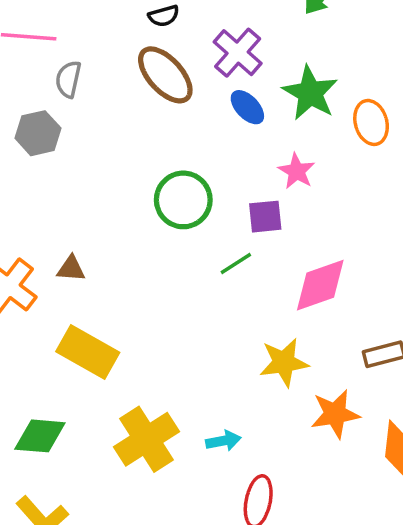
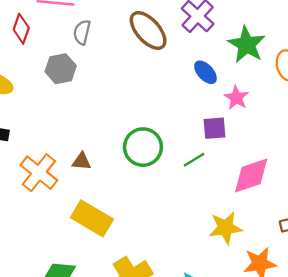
blue ellipse: (247, 107) -> (205, 72), moved
green circle: (183, 200) -> (143, 147), moved

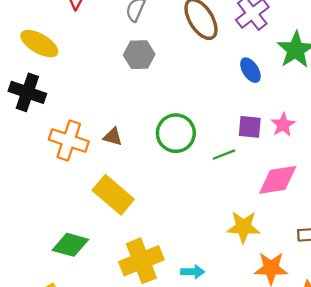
gray hexagon: (61, 69) -> (139, 55), moved
pink star: (236, 98) -> (283, 125), moved
orange cross: (39, 173) -> (69, 140), turned -30

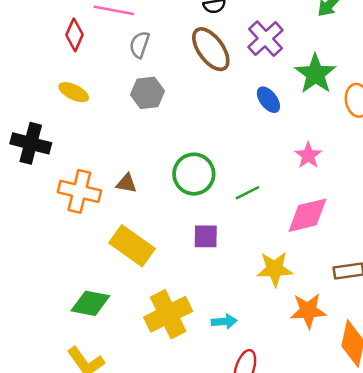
yellow ellipse: (39, 44) -> (74, 92), moved, size x0.7
purple square: (250, 127) -> (206, 236), moved

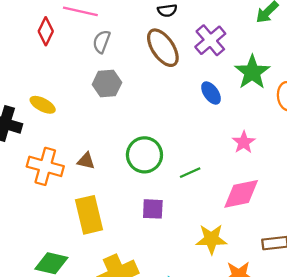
yellow ellipse: (74, 92) -> (43, 105), moved
yellow rectangle: (132, 246) -> (89, 215), turned 39

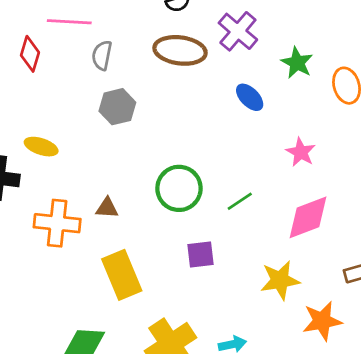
brown ellipse: (163, 48) -> (180, 50), turned -39
green star: (252, 72) -> (297, 63), size x0.7

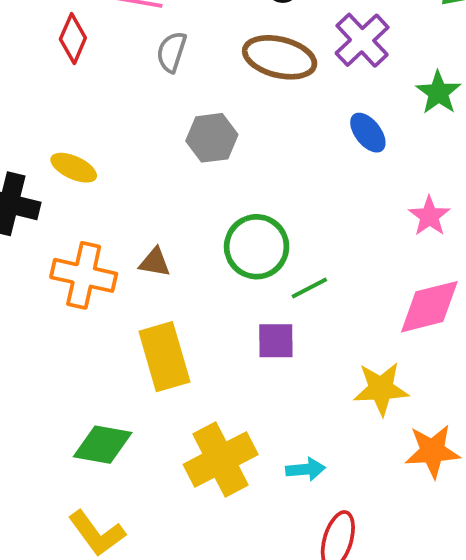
gray hexagon: (117, 107) -> (212, 138), moved
green line: (240, 201) -> (309, 288), moved

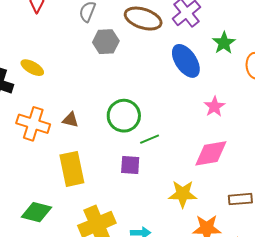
blue ellipse: (368, 133) -> (186, 61), size x1.6
gray hexagon: (212, 138) -> (106, 42), moved

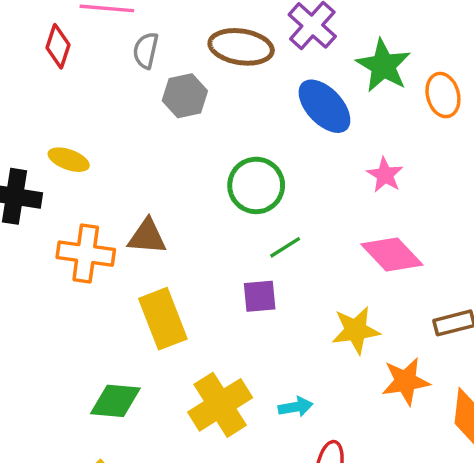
green star: (224, 43) -> (383, 66), size x1.4
green circle: (124, 116) -> (256, 185), moved
brown triangle: (71, 120) -> (147, 237), size x1.4
pink diamond: (211, 153) -> (392, 254), turned 66

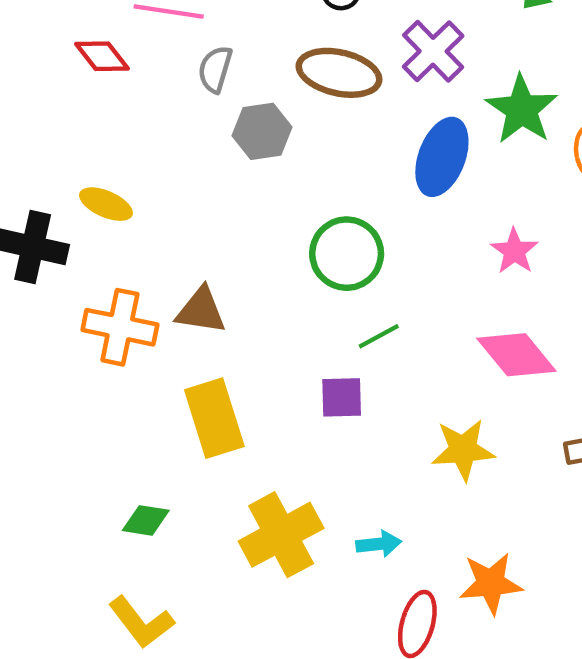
red diamond: (58, 46) -> (102, 56), turned -60
blue ellipse: (324, 106) -> (442, 157), turned 60
orange star: (406, 381) -> (491, 583), moved
green diamond: (115, 401) -> (146, 520), size x0.7

